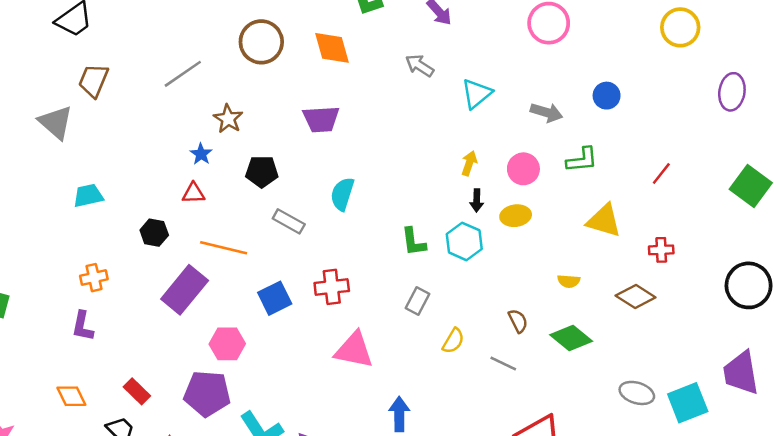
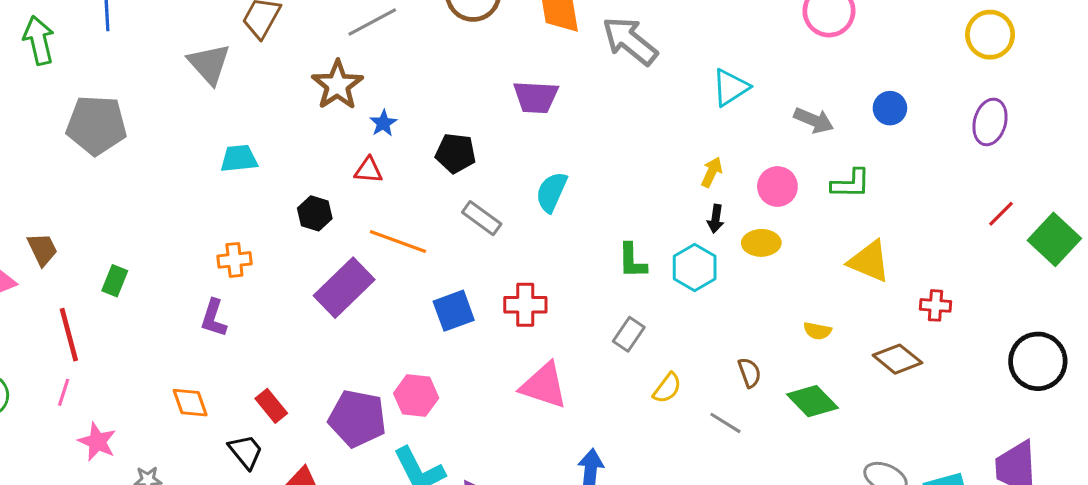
gray arrow: (420, 66) -> (630, 41), moved, size x1.6
purple ellipse: (732, 92) -> (990, 122), moved
brown star: (228, 119) -> (337, 85), moved, size x1.4
red line: (661, 174) -> (1001, 214), moved
pink hexagon: (227, 344) -> (416, 396), moved

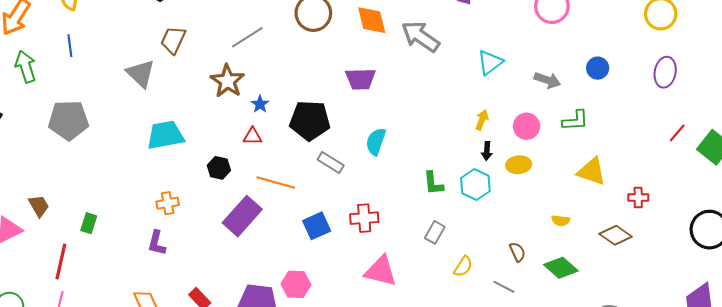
black pentagon: (456, 153) -> (310, 120), size x1.5
cyan trapezoid: (239, 158) -> (165, 135), size x1.5
red line: (69, 335) -> (61, 262), turned 32

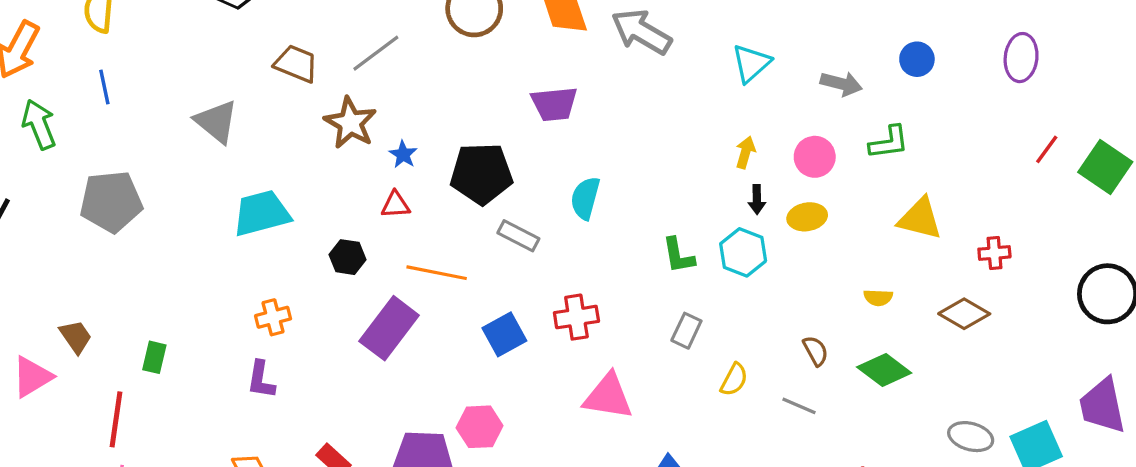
brown trapezoid: (173, 40) -> (296, 64), moved, turned 92

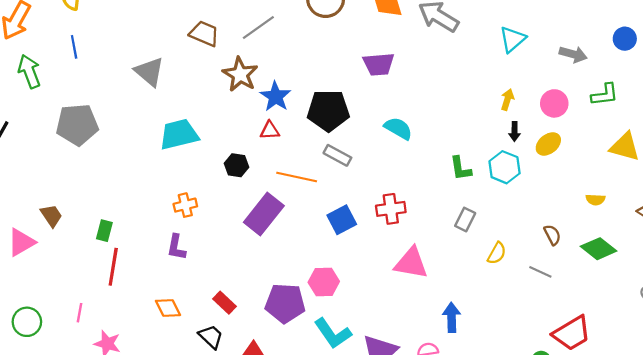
blue star: (403, 154) -> (276, 96), size x1.6
cyan semicircle: (585, 198) -> (398, 128), turned 104
yellow ellipse: (807, 217) -> (548, 144), turned -30
gray rectangle: (518, 236) -> (337, 155), moved
red line: (116, 419) -> (113, 267), moved

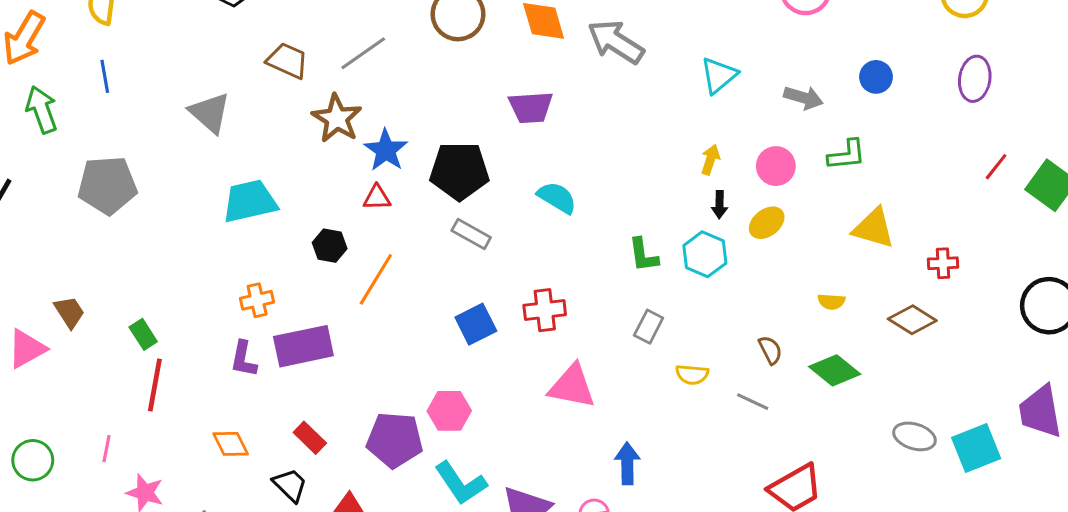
orange line: (297, 177) -> (376, 279), moved, turned -72
purple rectangle: (264, 214) -> (303, 346), moved, turned 39
green rectangle: (104, 231) -> (143, 334), turned -48
yellow semicircle: (497, 253) -> (692, 375), turned 65

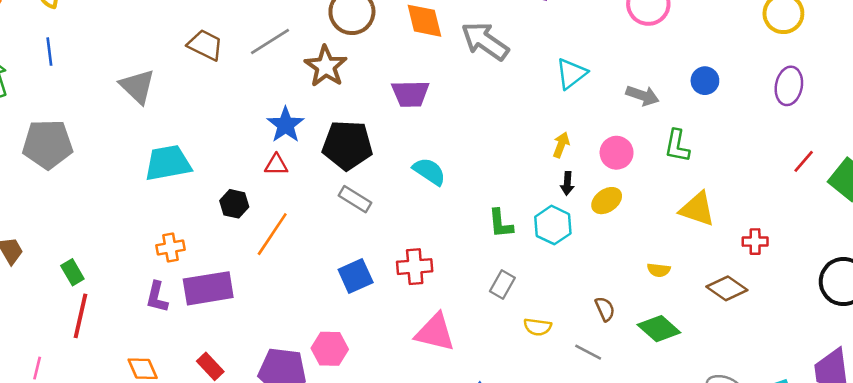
brown star: (337, 118) -> (326, 66), moved
green L-shape: (847, 155) -> (677, 146), turned 104

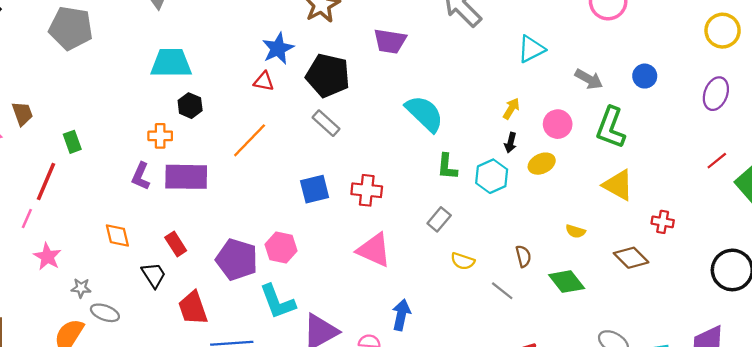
green L-shape: (677, 146) -> (611, 128), size x1.4
cyan semicircle: (429, 171) -> (425, 114), moved, size x1.4
black hexagon: (234, 204) -> (190, 106), moved
red line: (80, 316) -> (46, 182), moved

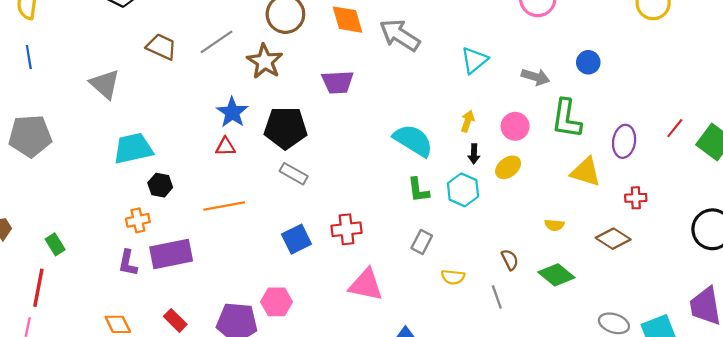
purple ellipse: (716, 94) -> (624, 141), moved
cyan semicircle: (425, 114) -> (413, 140), moved
orange line: (250, 140) -> (224, 206), turned 48
gray line: (502, 291) -> (497, 297), turned 45

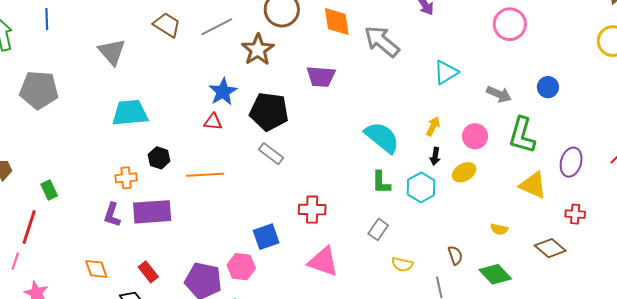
black hexagon: (160, 185) -> (159, 158), moved
blue square: (296, 239) -> (266, 237), moved

